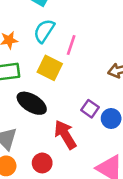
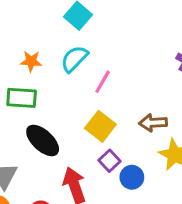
yellow square: (50, 68) -> (100, 126), moved

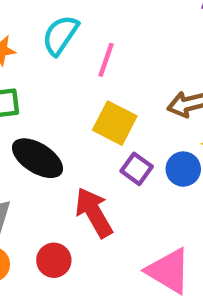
blue circle: (132, 177) -> (183, 169), moved

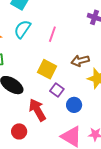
pink line: (106, 60) -> (52, 34), moved
blue circle: (183, 169) -> (74, 105), moved

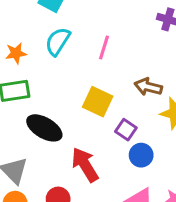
brown arrow: (80, 61) -> (148, 87), turned 30
purple square: (57, 90) -> (126, 130), moved

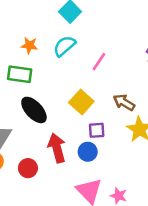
purple square: (126, 130) -> (97, 130), turned 35
blue circle: (141, 155) -> (88, 152), moved

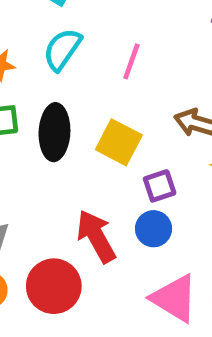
black ellipse: (34, 110) -> (54, 132), moved, turned 60
red circle: (28, 168) -> (54, 286), size x1.5

